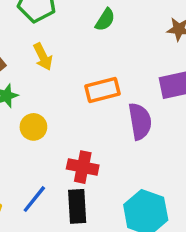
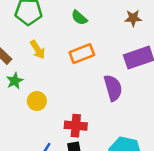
green semicircle: (105, 20) -> (79, 18), turned 105
orange rectangle: (103, 90) -> (82, 54), moved

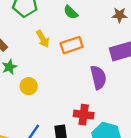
yellow arrow: (38, 50) -> (43, 39), moved
red cross: (76, 126) -> (84, 115), moved

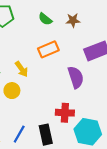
brown star: (120, 15) -> (73, 20), moved
yellow arrow: (43, 39) -> (22, 69), moved

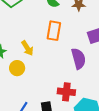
orange rectangle: (48, 49) -> (54, 31), turned -60

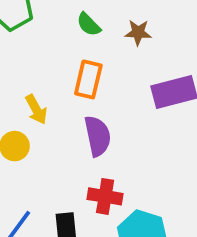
purple semicircle: (78, 59) -> (98, 136), moved

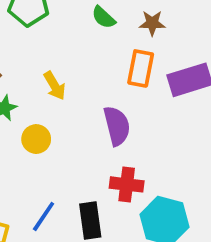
orange rectangle: (88, 79) -> (141, 68), moved
yellow arrow: (36, 109) -> (55, 86), moved

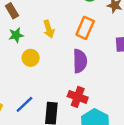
orange rectangle: (141, 68) -> (85, 28), moved

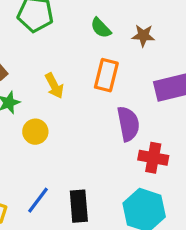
purple semicircle: (80, 61) -> (128, 124), moved
red cross: (78, 97) -> (153, 158), moved

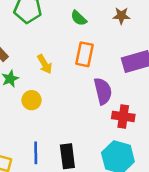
brown star: (143, 35) -> (121, 16), moved
blue line: (38, 200) -> (36, 153), turned -35

